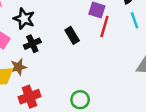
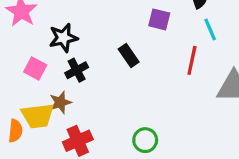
black star: (24, 19) -> (63, 38), turned -30
red line: (104, 26) -> (192, 60), moved

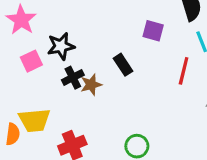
pink square: (35, 68) -> (31, 61), moved, turned 35
brown star: (60, 102) -> (91, 85), moved

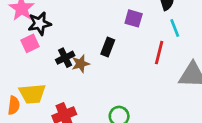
black star: (61, 46) -> (40, 24), moved
black rectangle: (123, 65) -> (108, 47), turned 54

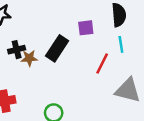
purple square: (134, 18) -> (86, 28), turned -35
black rectangle: (108, 47) -> (57, 48), size x1.5

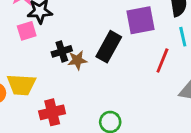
purple square: (86, 28) -> (141, 20), size x1.5

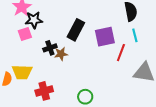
purple square: (141, 20) -> (105, 37), moved
black rectangle: (109, 47) -> (76, 30), moved

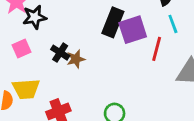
black rectangle: (76, 30) -> (113, 22), moved
pink square: (25, 34) -> (22, 49), moved
black cross: (50, 48) -> (60, 53), turned -32

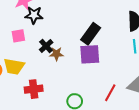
purple square: (133, 30) -> (90, 54), moved
red line: (157, 49) -> (110, 93), moved

